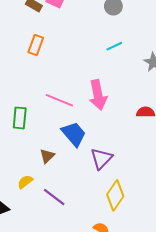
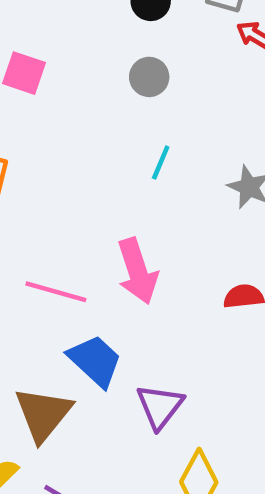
cyan line: (114, 46) -> (161, 163), turned -35
brown triangle: (47, 156) -> (43, 414), size x1.8

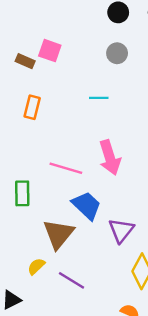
cyan line: (161, 163) -> (99, 98), moved, turned 66

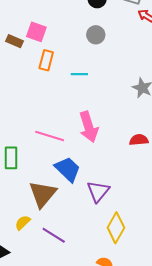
orange rectangle: (32, 107) -> (46, 60), moved

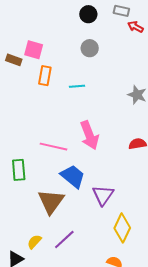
yellow semicircle: (23, 223) -> (34, 242), moved
purple line: (54, 235) -> (64, 239), turned -70

